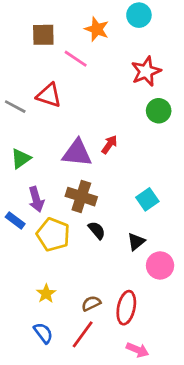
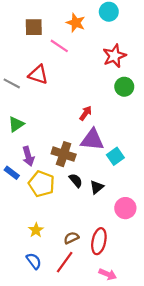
purple triangle: (77, 153) -> (92, 140), moved
black triangle: (136, 242) -> (97, 187), moved

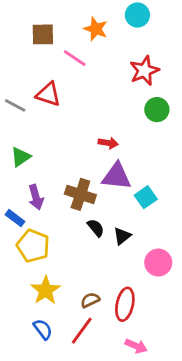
red arrow: (86, 113) -> (108, 143), turned 64
yellow pentagon: (42, 184) -> (33, 246), moved
yellow star: (36, 230) -> (46, 290), size x1.5

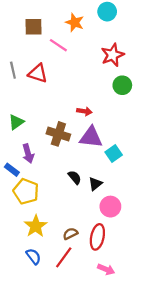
gray line: (15, 105) -> (13, 70), moved, turned 49
brown cross: (80, 194) -> (58, 134), moved
pink circle: (158, 263) -> (110, 207), moved

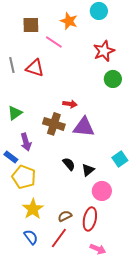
red arrow: (84, 111) -> (70, 104), moved
cyan square: (114, 153) -> (120, 159), moved

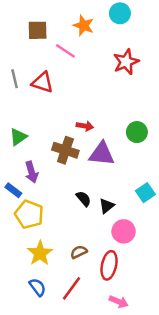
green circle: (113, 79) -> (137, 132), moved
brown semicircle: (65, 216) -> (79, 252), moved

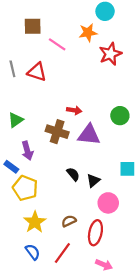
orange star: (84, 25) -> (88, 33), moved, turned -30
cyan square: (145, 193) -> (127, 169), turned 35

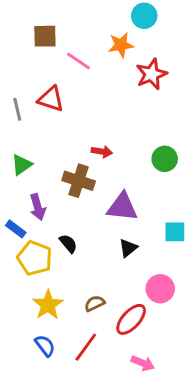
gray line: (12, 69) -> (17, 109), moved
purple triangle: (89, 135) -> (122, 207), moved
black semicircle: (73, 174) -> (68, 243), moved
pink circle: (108, 203) -> (160, 289), moved
red ellipse: (95, 233) -> (131, 319), turned 30

